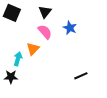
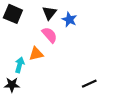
blue star: (70, 28) -> (69, 19), moved
orange triangle: (33, 49) -> (36, 54), turned 32

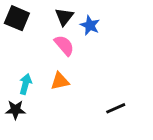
orange triangle: (36, 54) -> (60, 81), moved

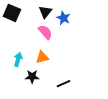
black line: (116, 108) -> (63, 84), moved
black star: (15, 110) -> (32, 77), moved

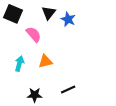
pink semicircle: (45, 32) -> (34, 34), moved
black star: (32, 77) -> (35, 95), moved

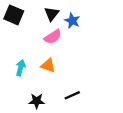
pink semicircle: (34, 34) -> (53, 37), moved, turned 98
orange triangle: (45, 61) -> (48, 65), turned 32

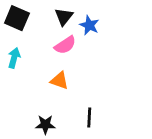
cyan arrow: (21, 68) -> (14, 58), moved
black line: (72, 95) -> (89, 117), turned -63

